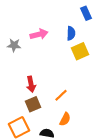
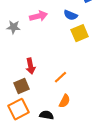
blue semicircle: (71, 33) -> (71, 15), turned 112
brown square: (33, 104) -> (22, 86), moved

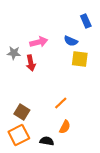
yellow square: (80, 33) -> (80, 59), turned 30
red arrow: (31, 66) -> (31, 63), moved
brown square: (22, 86) -> (22, 112), turned -35

